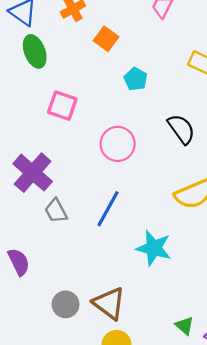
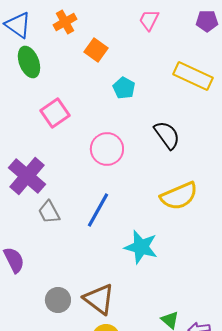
pink square: (62, 106) -> (55, 113), turned 36

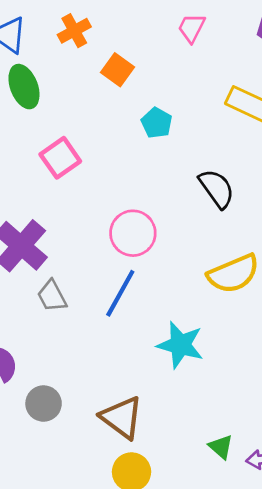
pink circle: (107, 149) -> (133, 233), moved
gray circle: (58, 300) -> (44, 404), moved

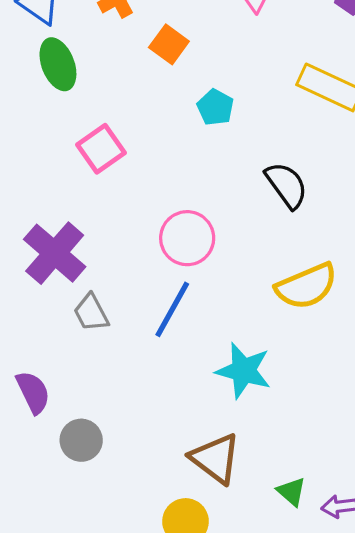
brown triangle: (122, 417) -> (215, 458), moved

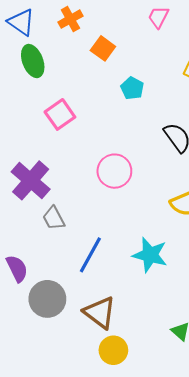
blue line: (172, 309) -> (90, 255), moved
gray circle: (81, 440) -> (47, 299), size x1.4
brown triangle: (215, 458) -> (100, 313), moved

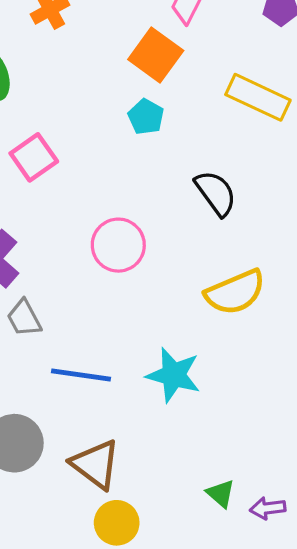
orange square: (103, 48) -> (156, 55), moved, size x1.4
blue line: (90, 255) -> (81, 375), turned 69

